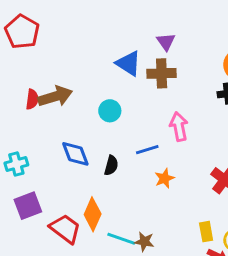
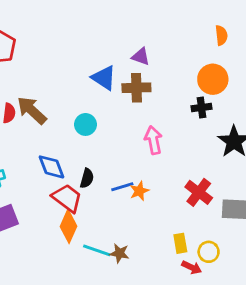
purple triangle: (166, 42) -> (141, 57), turned -36
brown arrow: (55, 96) -> (32, 110), turned -120
blue line: (147, 150) -> (122, 187), moved
red trapezoid: (65, 229) -> (67, 198), moved

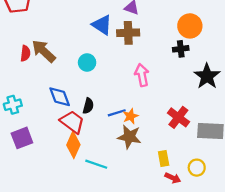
yellow circle: (209, 252) -> (197, 168), moved
brown star: (119, 253) -> (129, 137), moved, size x1.5

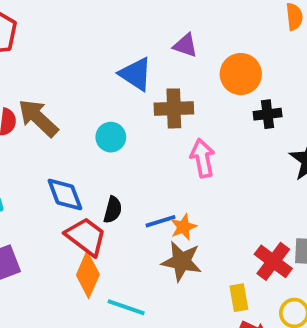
orange circle: (190, 26) -> (241, 74), moved
brown cross: (128, 33) -> (174, 108), moved
red cross: (178, 117) -> (273, 261), moved

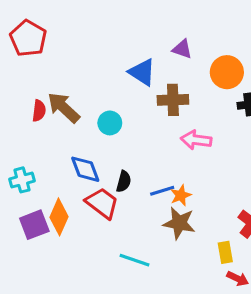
cyan circle: (111, 137) -> (110, 123), moved
pink arrow: (203, 158) -> (196, 140), turned -72
orange diamond: (88, 275) -> (59, 217), moved

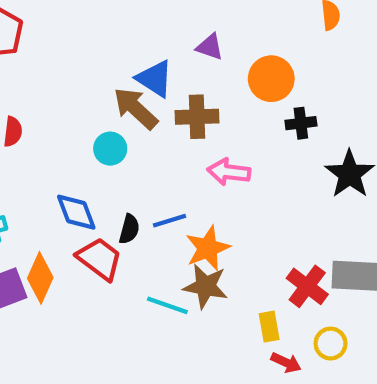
brown arrow: (64, 108) -> (136, 108), moved
blue line: (162, 191) -> (170, 221), moved
orange star: (181, 195) -> (208, 248), size x1.5
cyan line: (134, 260) -> (167, 305), moved

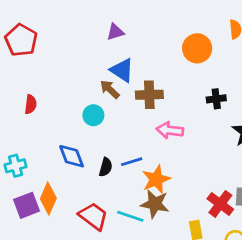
purple triangle: (210, 47) -> (115, 32), moved, turned -36
orange circle: (271, 79) -> (197, 48), moved
brown arrow: (136, 108) -> (110, 89), size x0.7
red trapezoid: (100, 259) -> (93, 216), moved

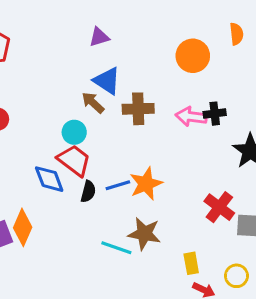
pink arrow: (170, 130) -> (191, 117), moved
orange star: (156, 179) -> (146, 184), moved
red cross: (220, 204) -> (219, 207), moved
red trapezoid: (93, 216) -> (74, 160), moved

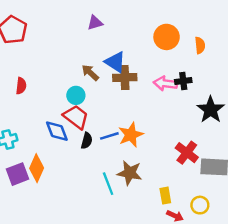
orange semicircle: (236, 34) -> (200, 45), moved
blue triangle: (107, 81) -> (115, 62), moved
cyan line: (116, 248) -> (108, 184), turned 50

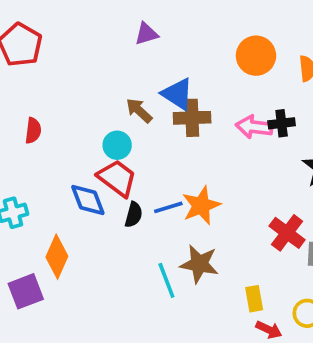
purple square: (17, 174) -> (26, 291), moved

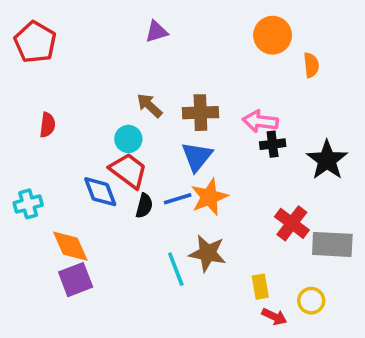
orange circle: (256, 56) -> (273, 35), moved
blue triangle: (177, 94) -> (197, 157), moved, turned 36
black cross: (282, 123) -> (273, 144), moved
orange diamond: (57, 257) -> (70, 246), turned -48
purple square: (26, 291) -> (76, 280), moved

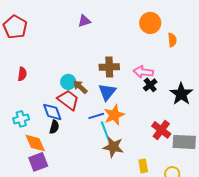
brown arrow: (149, 106) -> (80, 87), moved
black cross: (273, 144) -> (150, 85), turned -32
cyan cross: (28, 204) -> (21, 119), moved
black semicircle: (144, 206) -> (54, 127), moved
cyan line: (176, 269) -> (105, 131), moved

